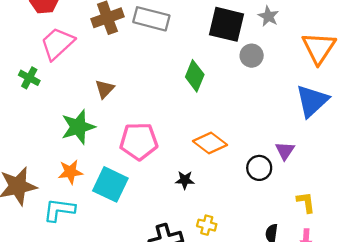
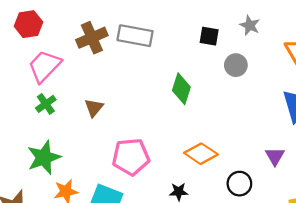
black square: (226, 24) -> (209, 36), size x0.6
green cross: (29, 78) -> (46, 104), moved, turned 30
green star: (78, 127) -> (44, 157), moved
black circle: (259, 168) -> (239, 184), moved

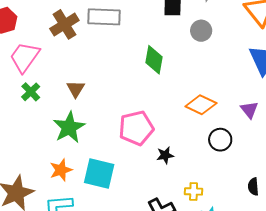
orange diamond: (201, 154) -> (201, 105), moved
green star: (44, 157) -> (69, 127), moved
pink pentagon: (131, 157) -> (136, 128), moved

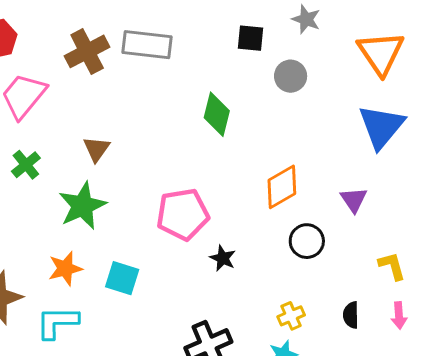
green cross: (31, 92) -> (26, 165), moved
orange diamond: (201, 105) -> (282, 187), turned -60
black star: (165, 155) -> (223, 258), turned 30
cyan square: (99, 174) -> (122, 278), size x0.7
yellow cross: (194, 191) -> (291, 316), moved, turned -30

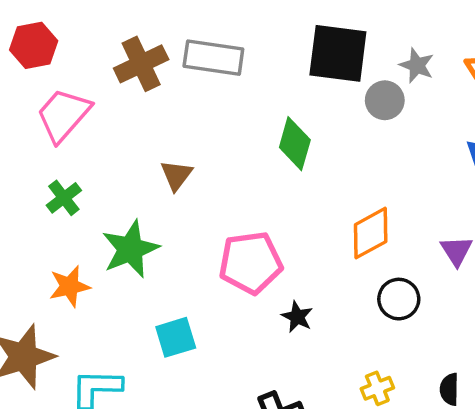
gray star: (306, 19) -> (417, 65), moved
black square: (250, 38) -> (338, 53), size x1.8
brown triangle: (96, 149) -> (176, 175), moved
orange star: (65, 269) -> (69, 286), moved
cyan square: (122, 278) -> (176, 337), turned -36

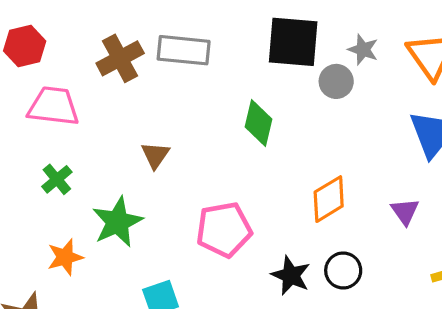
pink trapezoid: (63, 115) -> (53, 106), turned 58
black circle: (399, 299) -> (343, 270), moved
black star: (297, 317) -> (291, 275), moved, size x1.4

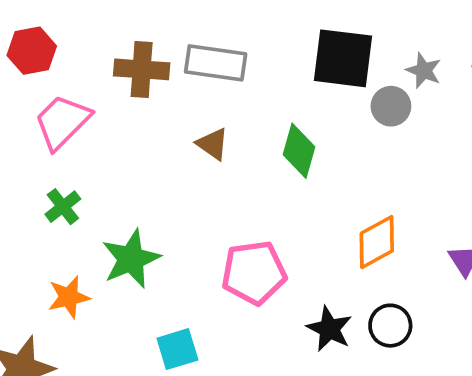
brown cross: (120, 58) -> (142, 69), turned 30
pink trapezoid: (53, 106) -> (62, 122), turned -54
brown triangle: (155, 155) -> (213, 144), moved, turned -32

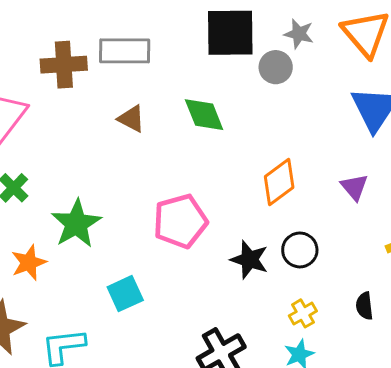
green diamond: (299, 151) -> (204, 115), turned -30

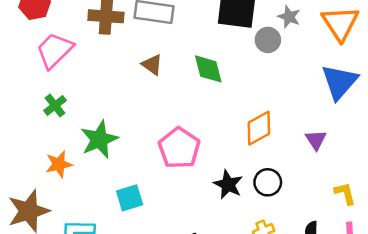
pink pentagon: (180, 221) -> (179, 148), turned -30

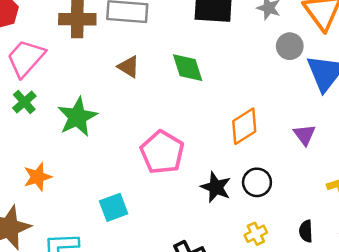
gray circle: (268, 40) -> (290, 46), moved
green cross: (55, 105) -> (24, 102), moved
green star: (99, 139) -> (77, 117), moved

